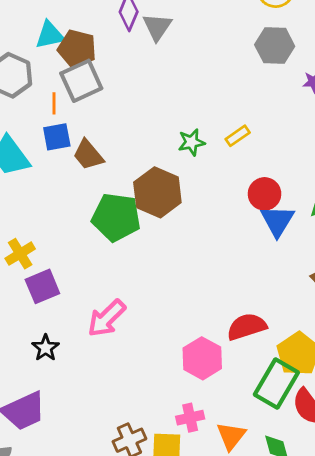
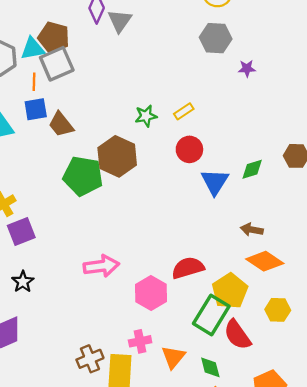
cyan triangle: (50, 35) -> (33, 49), moved
red circle: (265, 194) -> (189, 149), moved
pink arrow: (107, 318) -> (101, 266), moved, turned -144

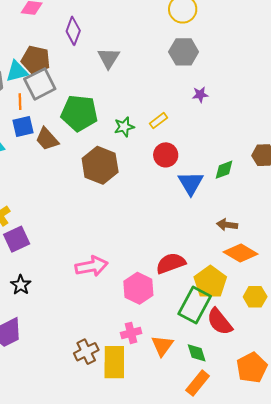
gray triangle: (120, 21) -> (109, 58), moved
purple star: (247, 69) -> (200, 95), moved
green pentagon: (83, 176) -> (79, 113), moved

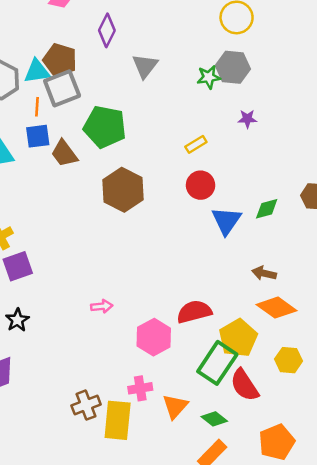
green star: (124, 127) -> (209, 77), moved
pink arrow: (92, 266) -> (102, 306), size x0.6
green diamond: (197, 353) -> (214, 419), turned -40

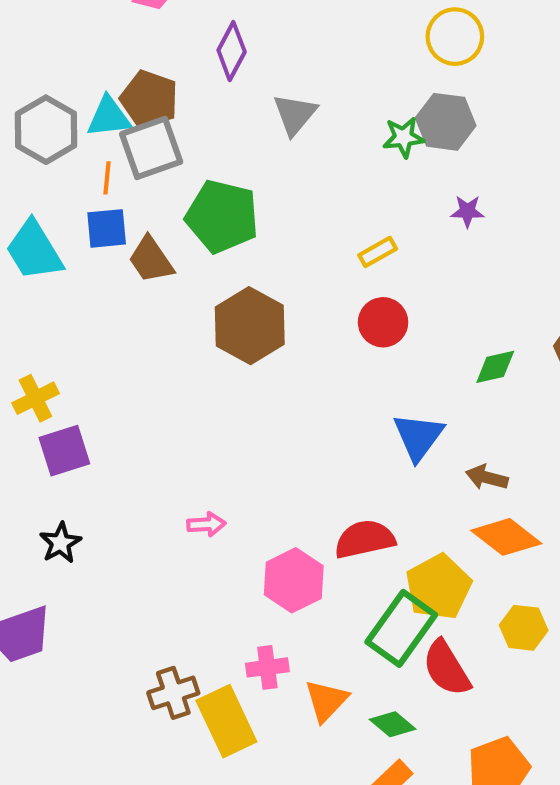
blue triangle: (226, 221) -> (418, 437), moved
yellow rectangle: (118, 420) -> (226, 721), turned -33

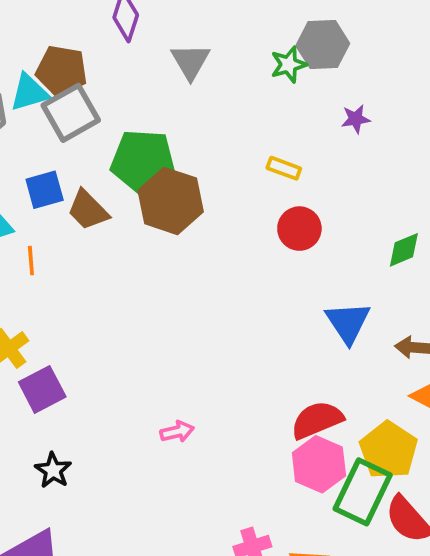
orange line: (107, 178) -> (31, 261), moved
yellow rectangle: (378, 252) -> (284, 168), turned 60
brown hexagon: (250, 326) -> (171, 201), moved
pink hexagon: (294, 580) -> (319, 464), moved

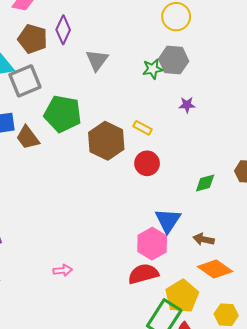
brown pentagon: (62, 71) -> (33, 39), moved
brown hexagon: (171, 201) -> (106, 141), moved
pink hexagon: (319, 464) -> (152, 244), moved

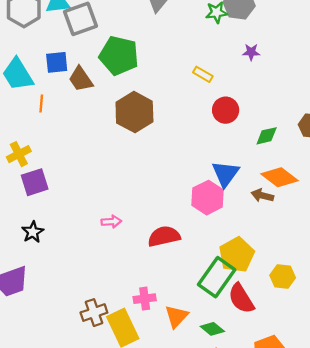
brown hexagon: (106, 141) -> (134, 112), moved
red circle: (147, 163) -> (226, 110), moved
orange diamond: (215, 269) -> (279, 177), moved
red semicircle: (143, 274) -> (164, 236), moved

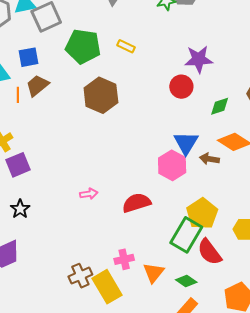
purple star: (251, 52) -> (199, 59), moved, size x1.8
yellow rectangle: (203, 74) -> (126, 46), moved
brown trapezoid: (81, 79) -> (37, 86), moved, turned 90
brown arrow: (262, 196) -> (209, 159), moved

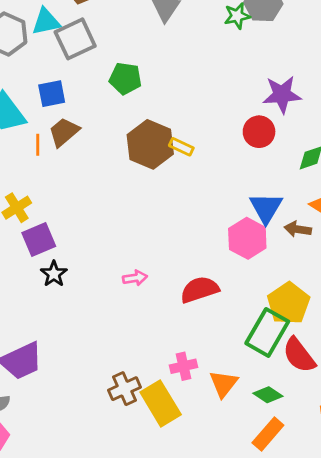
green pentagon: (83, 46) -> (125, 79), size x0.7
yellow rectangle: (126, 46) -> (181, 147), moved
black star: (20, 209) -> (54, 274), moved

